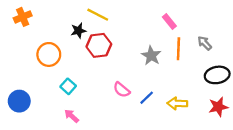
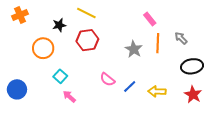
black star: (78, 31) -> (59, 25), moved
red star: (218, 107) -> (193, 94), turned -30
pink arrow: (72, 116) -> (69, 96), moved

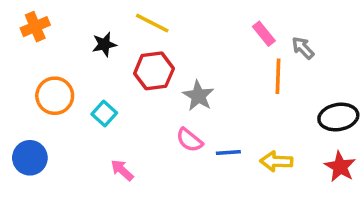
gray arrow: (181, 38) -> (303, 48), moved
orange circle: (43, 48) -> (55, 96), moved
gray star: (134, 49) -> (198, 96), moved
cyan square: (60, 76) -> (104, 113), moved
blue line: (130, 86) -> (228, 152), turned 40

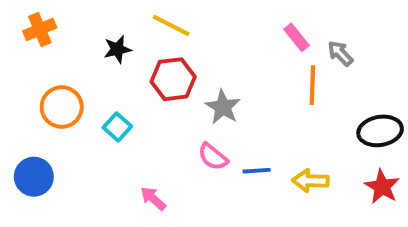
pink arrow: (122, 170) -> (153, 199), moved

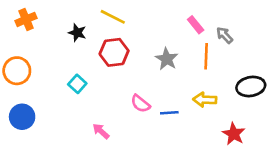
black star: (117, 49) -> (77, 33), turned 30
orange circle: (62, 107) -> (17, 71), moved
gray star: (223, 107) -> (167, 59), moved
yellow arrow: (310, 181) -> (205, 100), moved
red star: (382, 187) -> (234, 134), moved

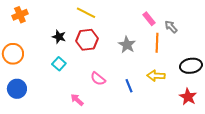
black star: (77, 33) -> (59, 37), moved
pink semicircle: (140, 104) -> (98, 79), moved
blue line: (169, 113) -> (129, 86), turned 72
red star: (234, 134) -> (188, 97), moved

